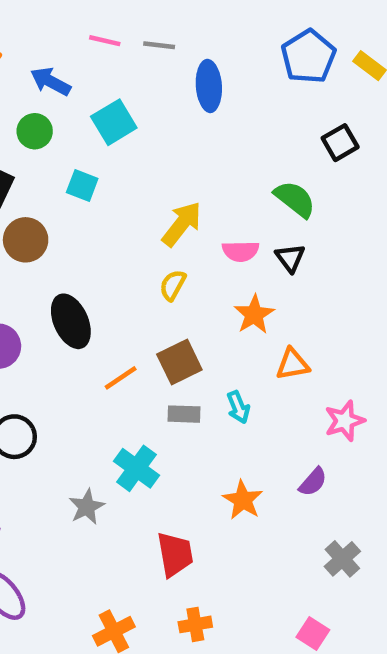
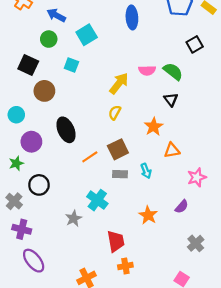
pink semicircle: (241, 251) -> (147, 70), moved
orange cross: (195, 624) -> (125, 266), moved

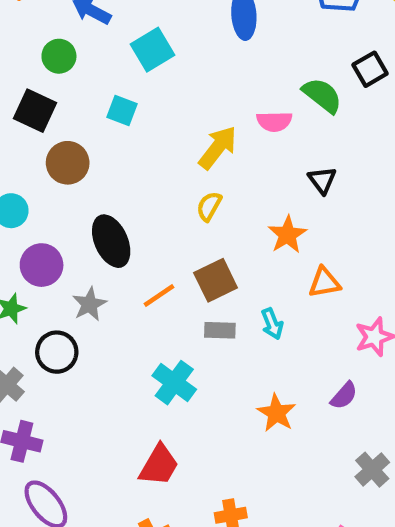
green circle: (49, 39) -> (59, 56), moved
green semicircle: (173, 71) -> (322, 95), moved
gray star: (74, 218) -> (89, 304), moved
red trapezoid: (116, 241) -> (159, 465), moved, turned 40

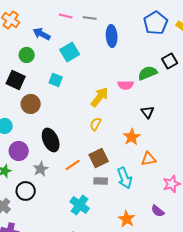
green semicircle: (322, 95) -> (148, 73), turned -60
cyan arrow: (272, 324) -> (125, 178), size x1.5
purple semicircle: (344, 396) -> (158, 211), turned 88

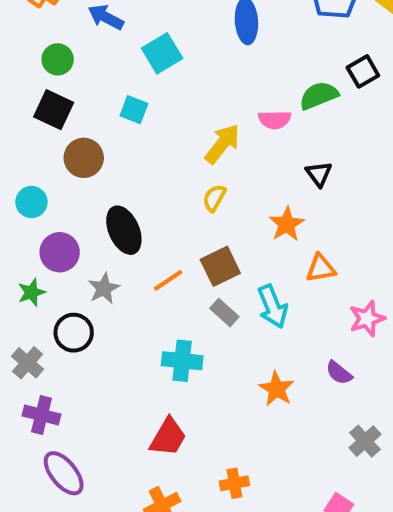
green circle: (27, 55) -> (58, 59), moved
gray rectangle: (101, 181) -> (224, 313), turned 40
cyan cross: (80, 205) -> (182, 361), turned -30

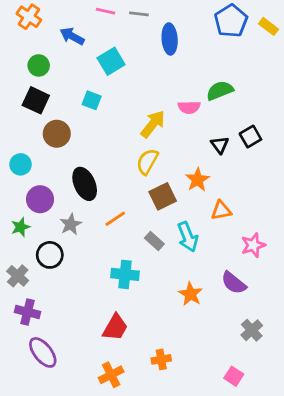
black square: (363, 71) -> (250, 137), moved
yellow semicircle: (214, 198) -> (147, 162), size x1.4
brown square: (220, 266) -> (163, 196), moved
purple semicircle: (339, 373) -> (234, 283), size x1.4

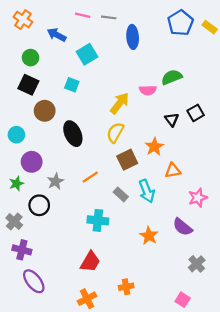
black ellipse: (85, 184) -> (73, 134), moved

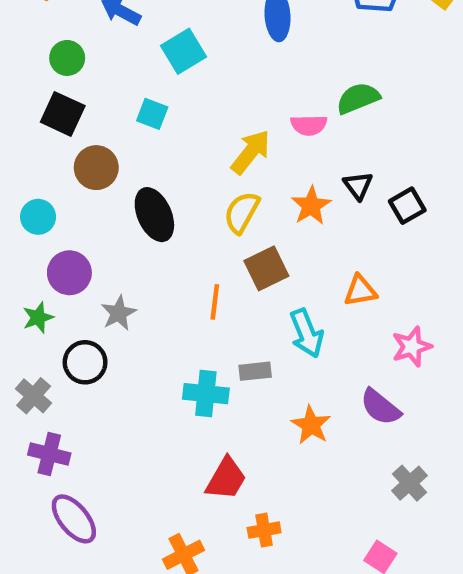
black square: (196, 113) -> (407, 206), moved
orange star: (154, 147) -> (311, 206), moved
orange line: (90, 177) -> (215, 302), moved, turned -49
gray rectangle: (121, 194) -> (255, 371), moved, turned -48
red trapezoid: (90, 262) -> (226, 479), moved

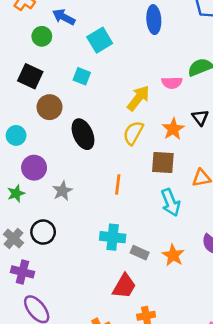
green circle: (67, 58) -> (42, 36), moved
brown square: (266, 268) -> (163, 163), moved, turned 30
black circle: (85, 362) -> (43, 232), moved
gray rectangle: (255, 371) -> (140, 253), moved, turned 30

